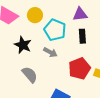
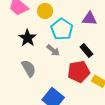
black rectangle: (82, 36) -> (86, 50), moved, turned -48

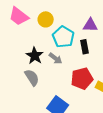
black star: (27, 38) -> (35, 56), moved
black rectangle: (86, 50) -> (85, 47), moved, turned 32

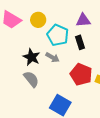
red pentagon: (82, 79) -> (81, 74), turned -30

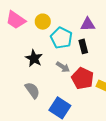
gray arrow: (52, 57) -> (63, 67), moved
gray semicircle: (31, 79) -> (32, 90), moved

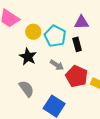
yellow circle: (43, 22) -> (33, 32), moved

